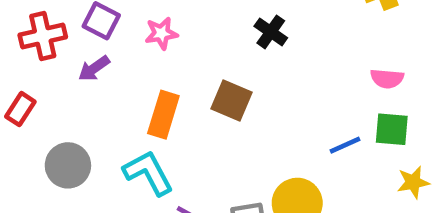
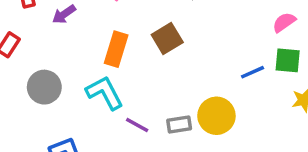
pink semicircle: (387, 79) -> (284, 22), turned 140
brown square: (231, 100) -> (167, 38), turned 36

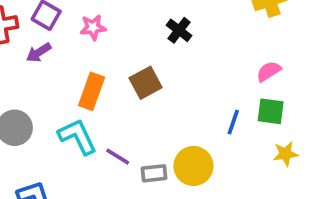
blue line: (252, 72) -> (233, 122), turned -50
purple line: (137, 125) -> (118, 157), moved

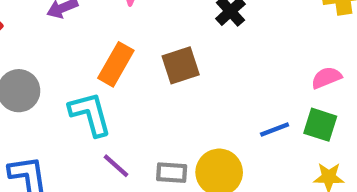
blue line: (233, 122) -> (275, 129), turned 40
purple line: (118, 157) -> (116, 166), moved

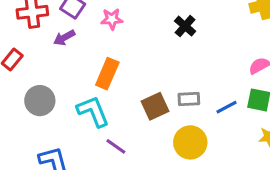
brown square: (181, 65) -> (155, 106), moved
gray rectangle: (172, 173) -> (189, 99), moved

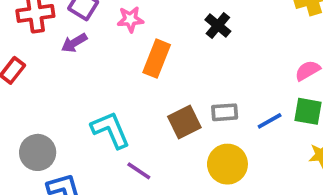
orange rectangle: (107, 74) -> (157, 59), moved
gray circle: (40, 101) -> (38, 152), moved

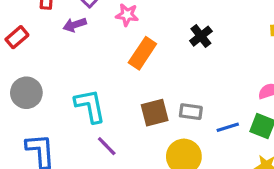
gray circle: (38, 152) -> (26, 93), moved

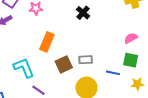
orange rectangle: (142, 53) -> (47, 42), moved
blue line: (228, 127) -> (113, 73), moved, turned 40

